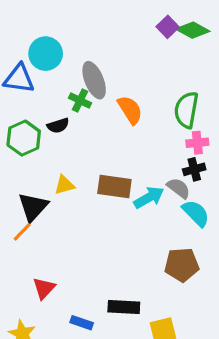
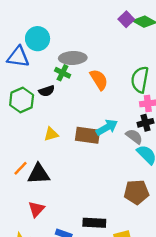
gray ellipse: (94, 80) -> (73, 58), turned -70
cyan arrow: (149, 197) -> (107, 127), moved
black triangle: (33, 207) -> (39, 174), moved, turned 45

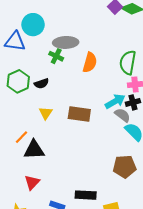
orange semicircle: (99, 80) -> (90, 62), turned 48
black semicircle: (47, 91) -> (41, 84), moved
cyan arrow: (107, 127) -> (115, 101), moved
yellow triangle: (51, 134) -> (46, 113), turned -40
orange line: (20, 168) -> (21, 137), moved

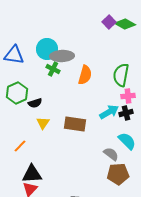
cyan circle: (33, 25) -> (47, 49), moved
black semicircle: (41, 84) -> (35, 103), moved
gray semicircle: (122, 115) -> (111, 154), moved
black triangle: (34, 150) -> (32, 174), moved

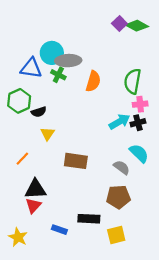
blue triangle: (14, 55) -> (31, 68), moved
brown rectangle: (75, 124) -> (76, 161), moved
brown pentagon: (118, 174) -> (118, 197), moved

